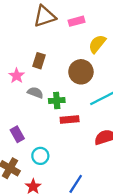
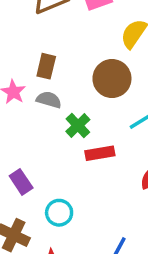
gray semicircle: (35, 93) -> (49, 100), moved
green cross: (57, 100) -> (78, 125), turned -35

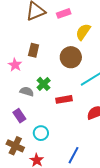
gray semicircle: (49, 100) -> (27, 91), moved
green cross: (78, 125) -> (44, 84), moved

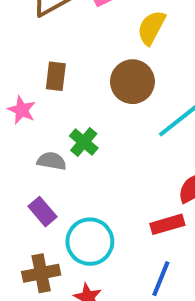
red rectangle: (64, 99) -> (167, 224), moved
cyan circle: (41, 133) -> (90, 242), size x1.5
brown cross: (15, 146) -> (41, 273), turned -30

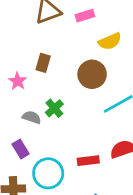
yellow semicircle: (151, 28) -> (110, 41), turned -150
red rectangle: (167, 224) -> (88, 161), moved

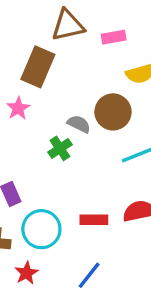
brown rectangle: (43, 63) -> (38, 67), moved, size x1.6
gray semicircle: (32, 117) -> (79, 124), moved

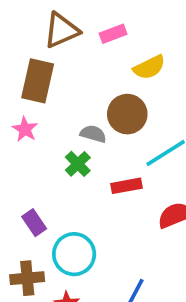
red rectangle: (94, 220) -> (126, 186), moved

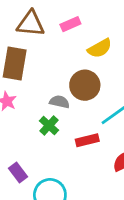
brown triangle: (61, 30) -> (31, 24), turned 32

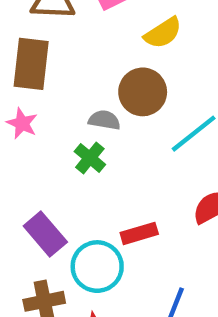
red rectangle: (87, 140) -> (139, 233), moved
purple rectangle: (18, 172) -> (45, 234), size x1.4

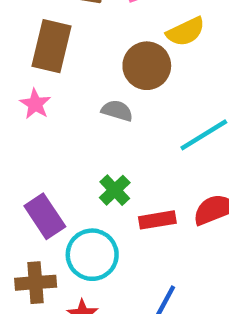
brown circle: (143, 92) -> (147, 66), moved
green cross: (90, 158) -> (115, 190), moved
red rectangle: (139, 233) -> (157, 220), moved

